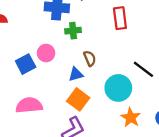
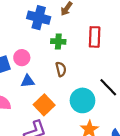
green cross: (73, 31) -> (58, 41), moved
blue triangle: (76, 74) -> (28, 81), moved

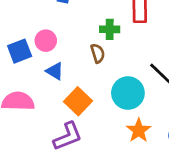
green cross: (58, 41) -> (110, 29), moved
blue triangle: (28, 81) -> (55, 71), turned 40

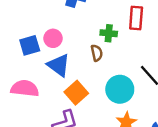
blue triangle: (55, 71) -> (59, 65), size x1.5

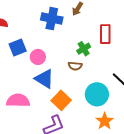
green cross: (109, 33) -> (84, 49), turned -32
blue square: (30, 45) -> (18, 48), moved
brown semicircle: (97, 53) -> (75, 66), turned 112

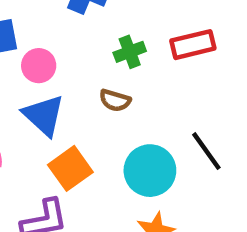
red rectangle: (105, 34) -> (193, 45), turned 66
green cross: (84, 49) -> (130, 52), moved

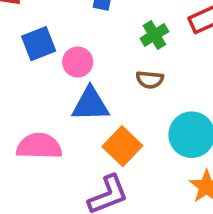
blue triangle: (44, 115) -> (90, 104), turned -33

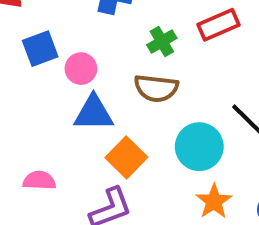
brown semicircle: (150, 80) -> (156, 88), size x1.5
pink semicircle: (39, 146) -> (39, 181), moved, size x0.7

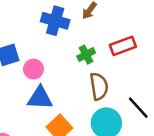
brown semicircle: (156, 88) -> (99, 86), moved, turned -108

